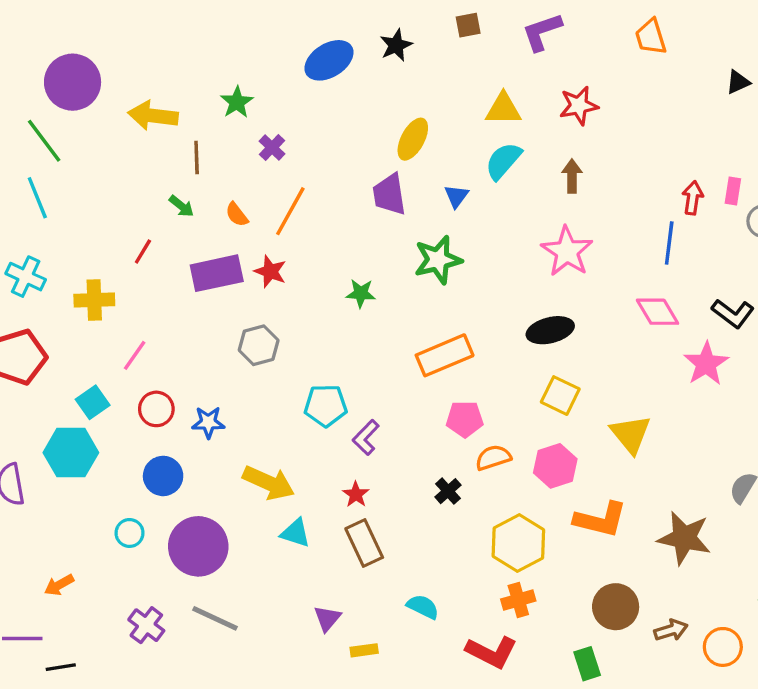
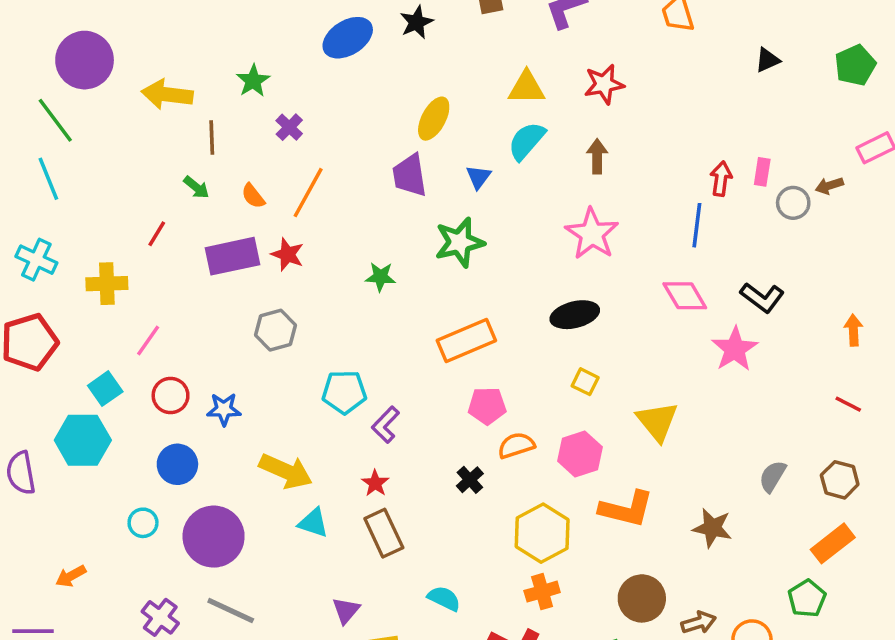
yellow square: (560, 396) -> (585, 382), size x0.7
brown star: (684, 538) -> (712, 528), size x0.7

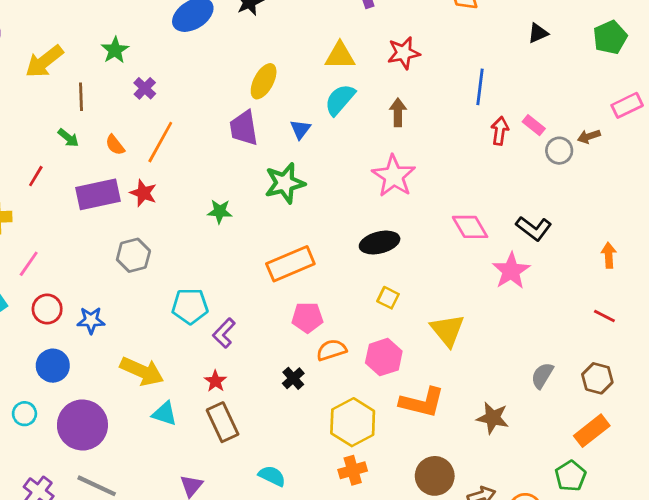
yellow arrow: (167, 94) -> (44, 61), turned -45
pink rectangle: (762, 172) -> (534, 125), turned -60
blue line: (697, 225) -> (480, 87), moved

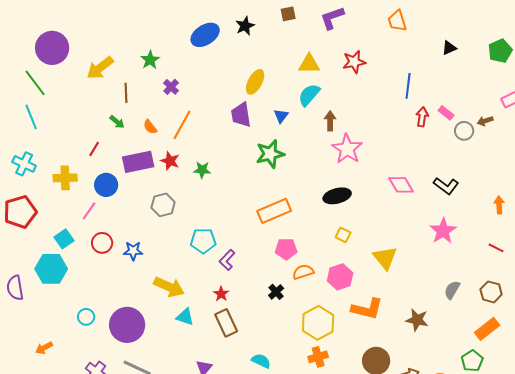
brown arrow: (398, 112) -> (330, 121), moved
green star: (220, 211) -> (202, 170), moved
pink star: (511, 271) -> (443, 231), moved
blue circle: (53, 366) -> (106, 185), moved

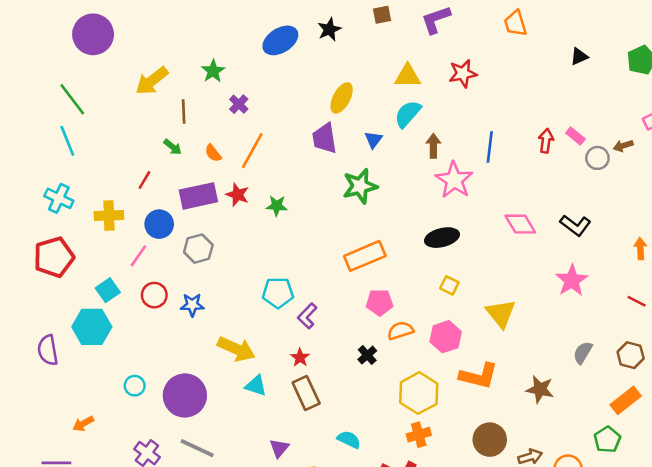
purple circle: (52, 48) -> (93, 34), moved
blue line: (408, 86) -> (490, 147), moved
gray hexagon: (163, 205) -> (198, 249), moved

